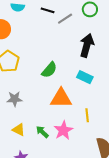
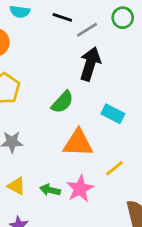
black arrow: (87, 45) -> (90, 64), moved
yellow line: (87, 115) -> (115, 168), turned 56
green arrow: (42, 132) -> (50, 190), turned -32

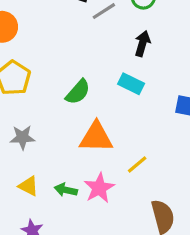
black arrow: (90, 64) -> (142, 44), moved, size x0.7
cyan rectangle: (113, 114) -> (131, 84), moved

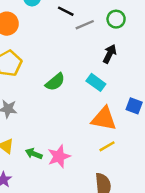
orange triangle: (96, 137) -> (104, 119), moved
yellow line: (137, 164) -> (107, 146), moved

